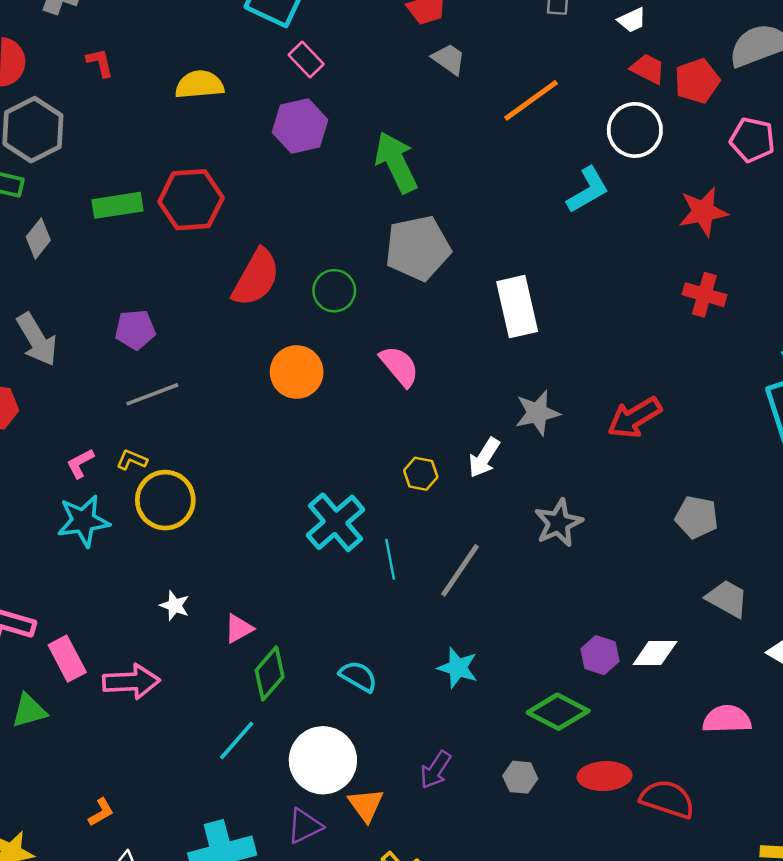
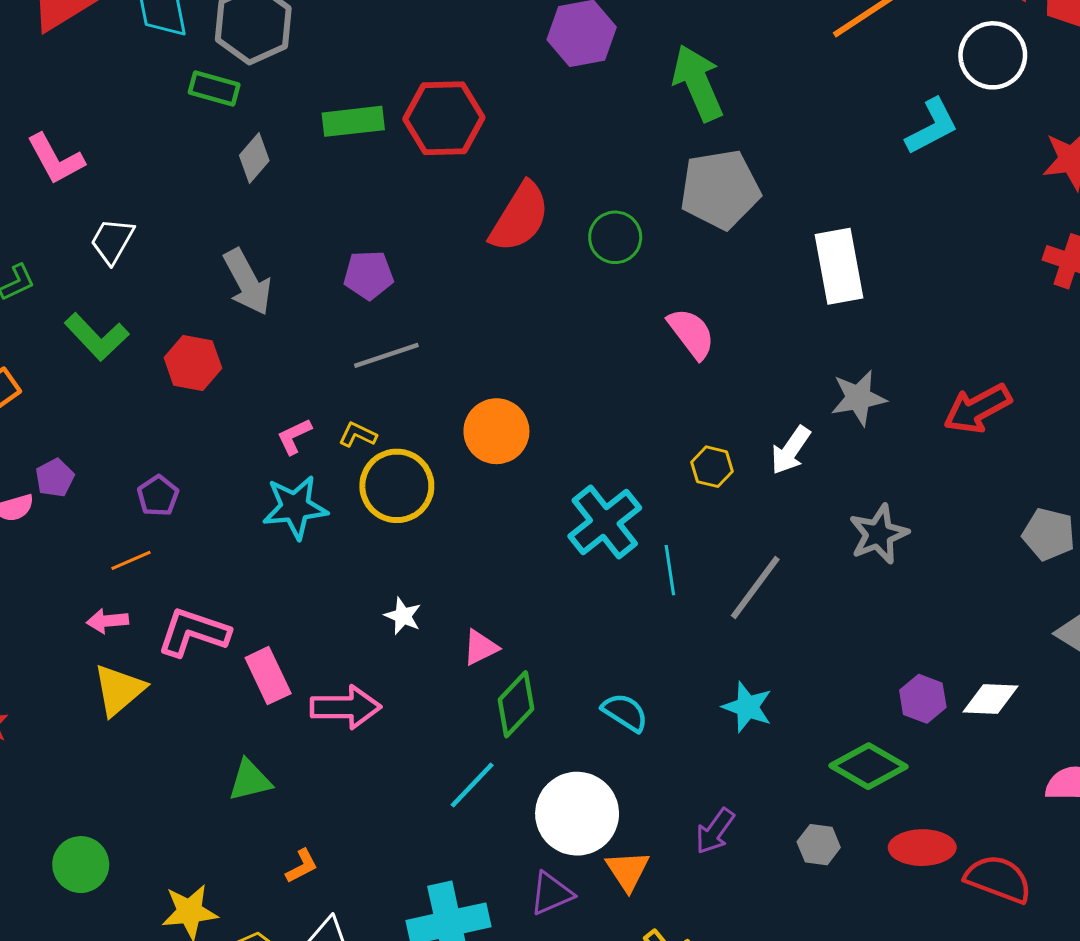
orange circle: (297, 372) -> (496, 431), moved
green triangle: (29, 711) -> (250, 780), moved

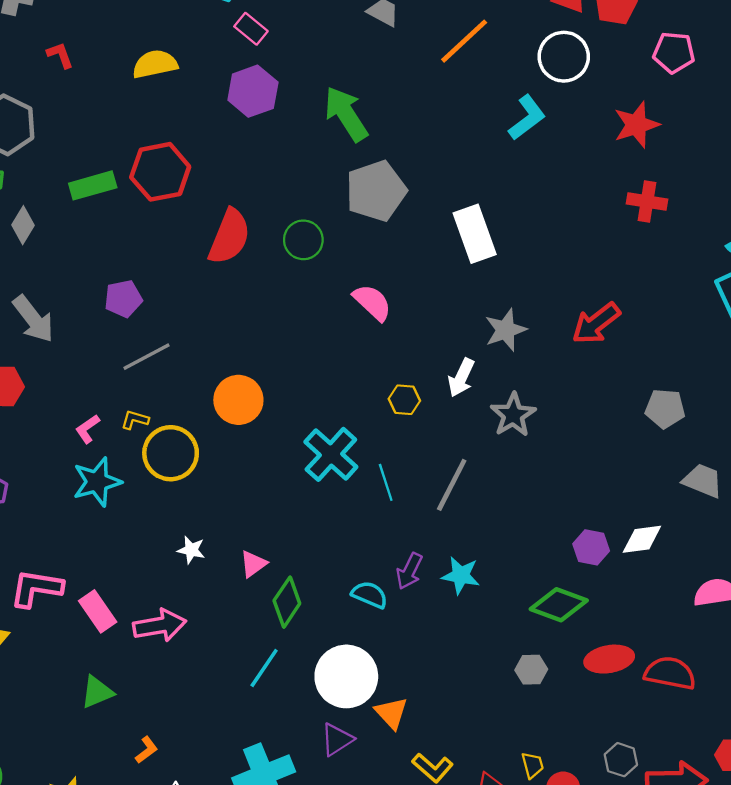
gray star: (879, 534) -> (513, 415), moved
purple arrow: (715, 831) -> (409, 571), moved

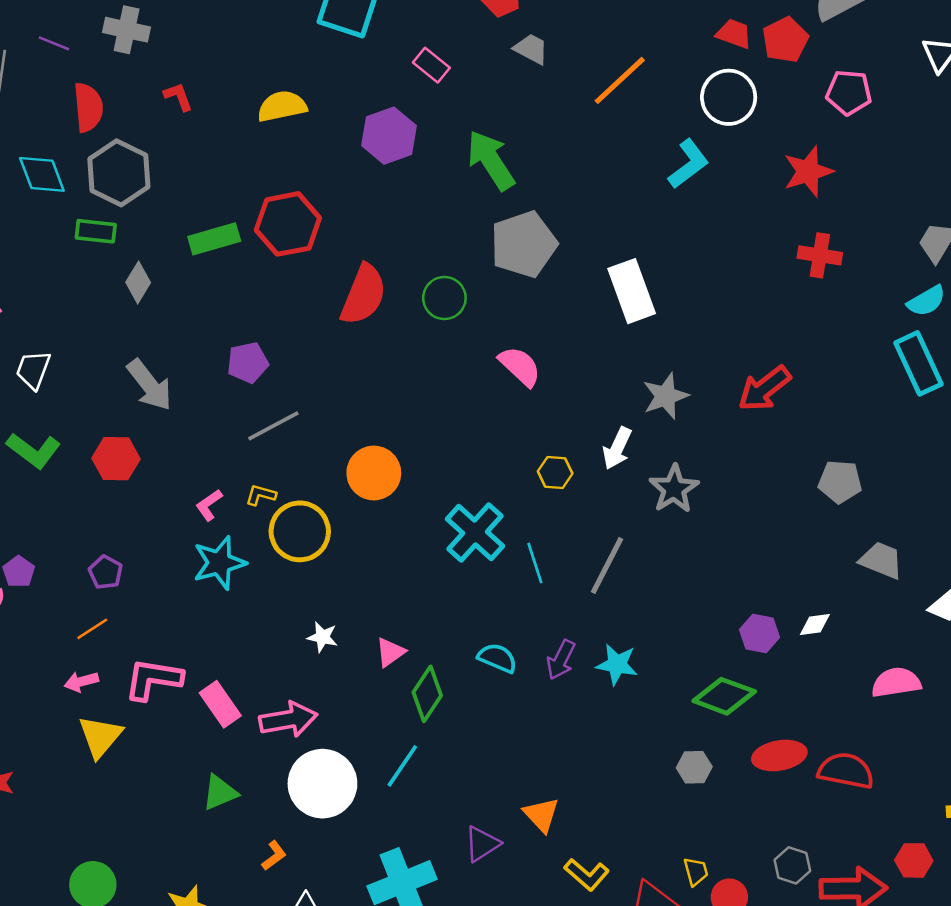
pink rectangle: (251, 29) -> (431, 65), moved
white diamond: (642, 539) -> (815, 625), size x0.7
cyan semicircle: (370, 595) -> (497, 658), moved
white circle: (346, 676) -> (322, 784), moved

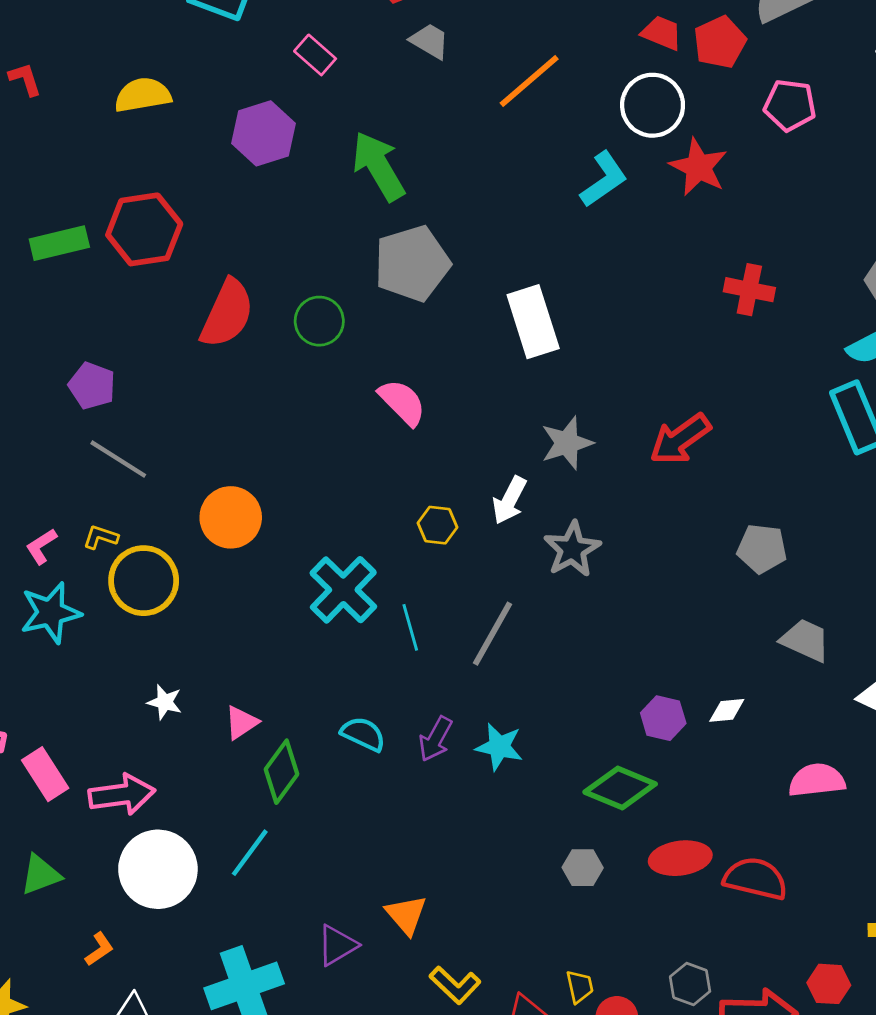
red star: (808, 172) -> (698, 167), moved, turned -30
purple pentagon: (248, 363) -> (92, 386), turned 30
gray line: (273, 426) -> (118, 459), turned 58

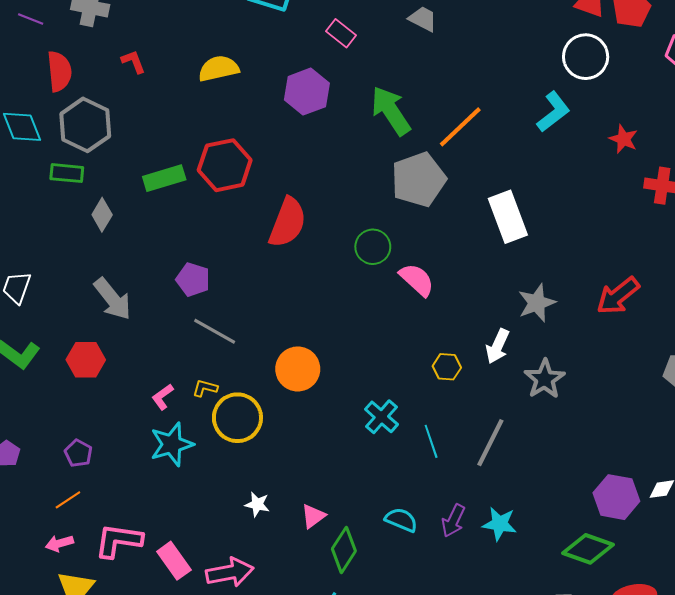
orange line: (529, 81) -> (460, 127), moved
red star: (698, 167) -> (623, 139), moved, size x0.7
green circle: (319, 321) -> (373, 247), moved
cyan cross: (343, 590) -> (381, 417), size x0.7
purple hexagon: (663, 718) -> (616, 497), size x1.4

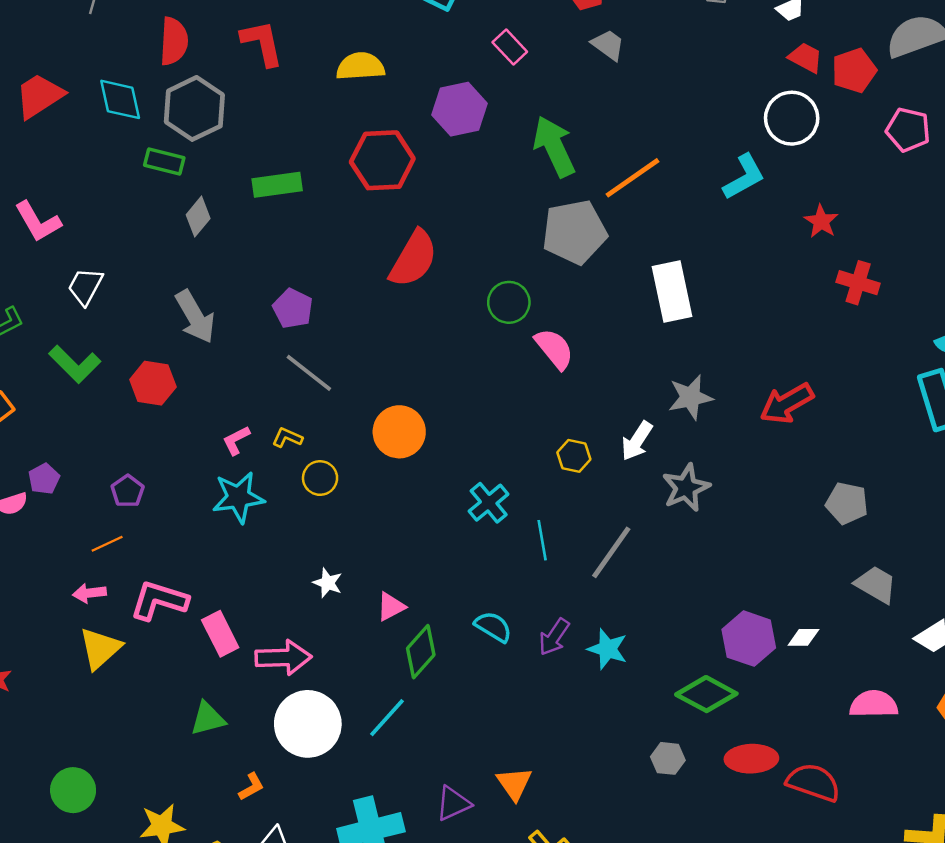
red L-shape: (133, 62) -> (262, 43), size x1.6
red hexagon: (225, 165) -> (382, 160), moved
yellow circle: (237, 418) -> (320, 478), size x0.6

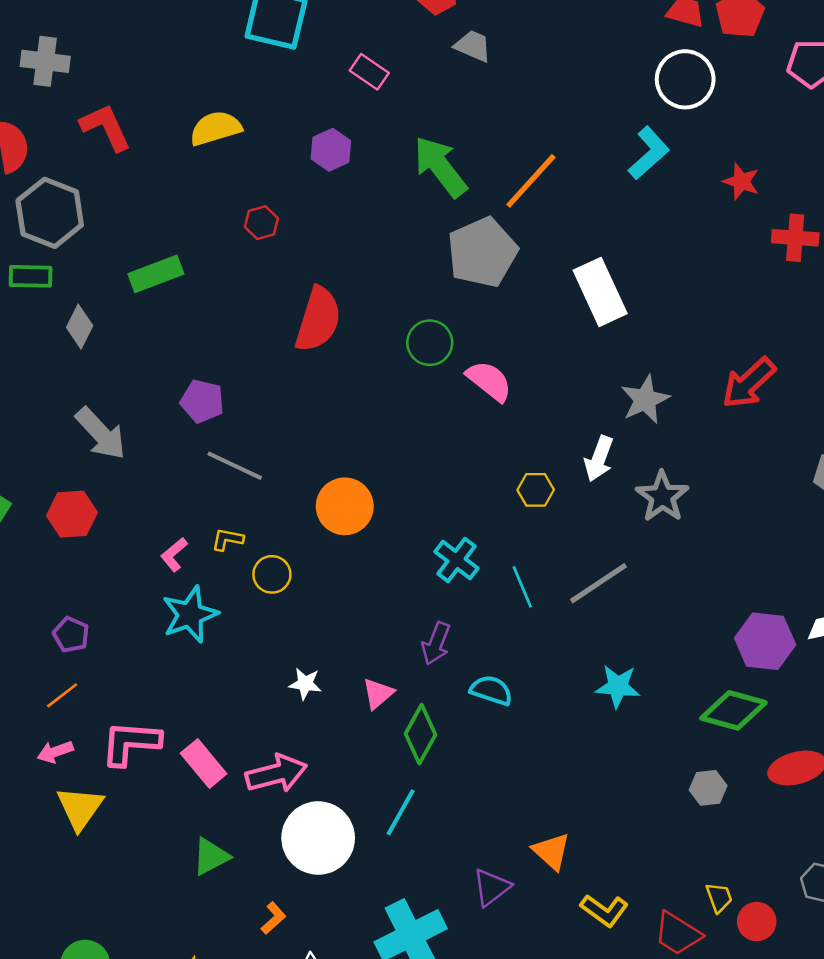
purple hexagon: (459, 109) -> (331, 150), size x0.7
red hexagon: (382, 160) -> (261, 223), size x0.5
gray line: (611, 552) -> (599, 583), turned 34
purple arrow: (554, 637) -> (436, 643), moved

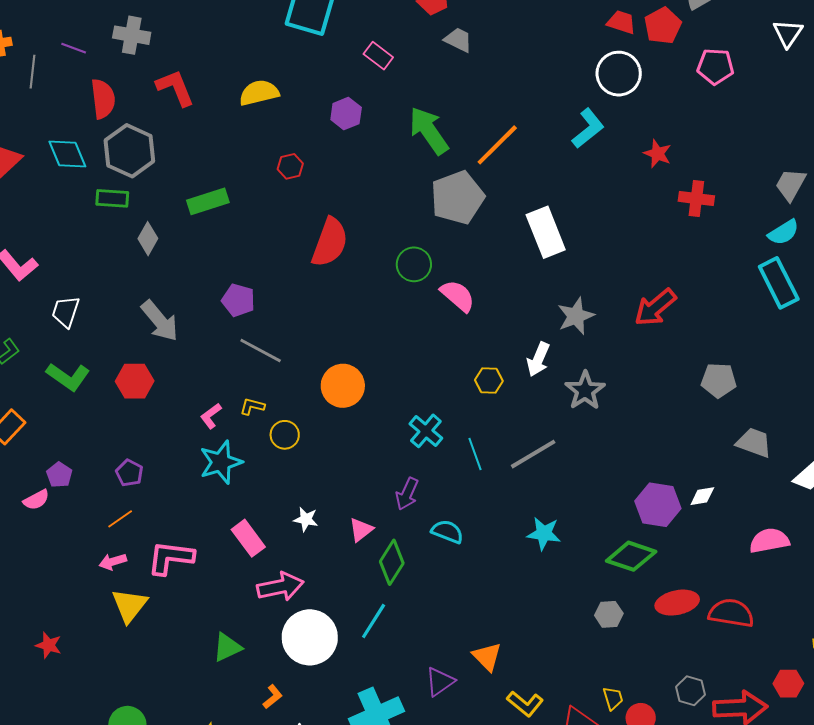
pink rectangle: (204, 764) -> (248, 538), moved

